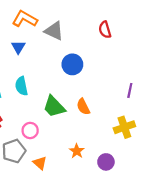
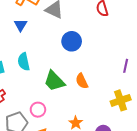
pink circle: (30, 130) -> (38, 110), moved

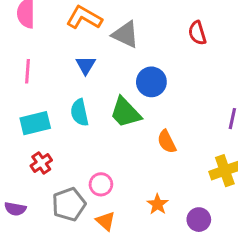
blue triangle: (21, 25) -> (86, 65), moved
green trapezoid: (54, 81) -> (125, 112), moved

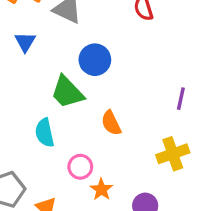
cyan semicircle: (80, 112) -> (45, 133), moved
pink circle: (101, 184) -> (80, 167), moved

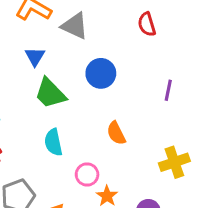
green trapezoid: (67, 92) -> (50, 93), moved
purple line: (181, 99) -> (168, 90), moved

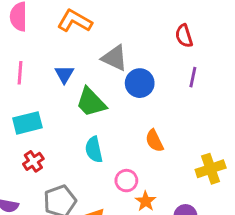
gray triangle: (75, 26) -> (115, 58), moved
blue triangle: (35, 57) -> (64, 74), moved
purple line: (168, 90) -> (193, 77), moved

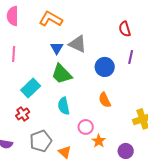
blue triangle: (64, 74) -> (57, 48), moved
blue circle: (140, 83) -> (105, 67), moved
cyan rectangle: (27, 123) -> (31, 88), moved, turned -30

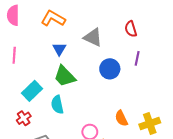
gray triangle: (78, 44) -> (93, 37), moved
orange semicircle: (105, 100) -> (121, 118), moved
cyan semicircle: (64, 106) -> (57, 105), moved

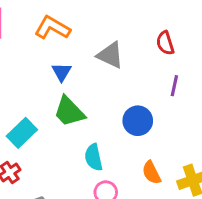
blue circle: (110, 69) -> (138, 121), moved
cyan semicircle: (57, 105) -> (94, 157), moved

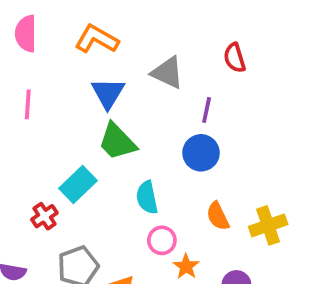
blue triangle: (62, 72) -> (108, 93), size x1.4
purple line: (174, 86) -> (207, 110), moved
cyan rectangle: (22, 133) -> (78, 184), moved

